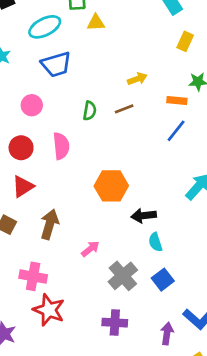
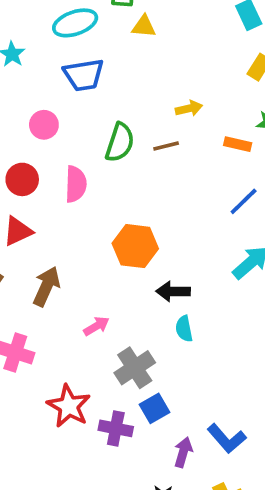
green semicircle: (90, 111) -> (120, 142), size x1.5
blue line: (176, 131) -> (244, 201), moved
blue square: (163, 280) -> (155, 408), moved
red star: (49, 310) -> (69, 406), moved

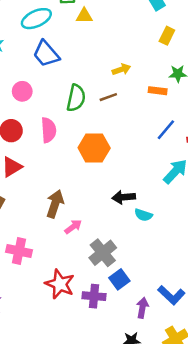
blue trapezoid: (84, 75) -> (46, 54), turned 64
orange hexagon: (135, 246) -> (94, 148), moved
brown arrow: (46, 286) -> (55, 204), moved
cyan semicircle: (184, 329) -> (143, 215), moved, turned -54

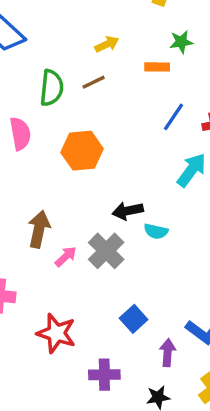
gray cross: (103, 253) -> (106, 251), moved
purple cross: (94, 296) -> (104, 375), moved

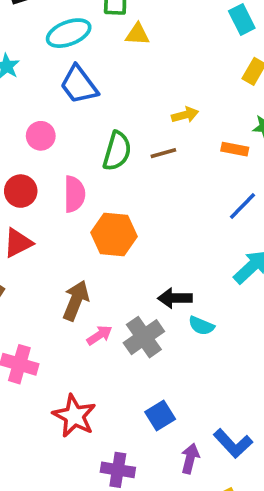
orange hexagon: (82, 151) -> (114, 235), moved

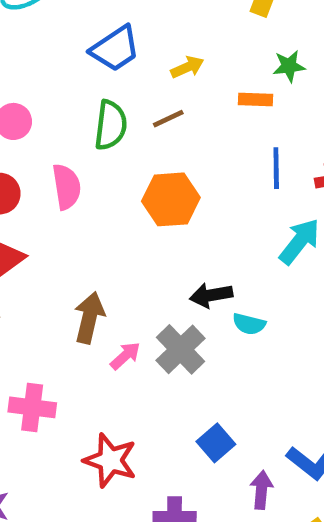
blue trapezoid: (79, 85) -> (115, 49), moved, turned -78
blue line: (242, 206) -> (276, 168), turned -36
orange hexagon: (114, 235) -> (171, 199), moved

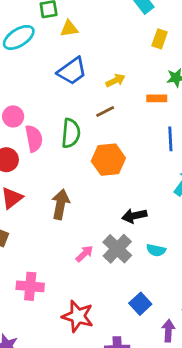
green semicircle: (111, 125) -> (71, 133), moved
pink semicircle: (66, 187) -> (34, 139), moved
brown arrow: (89, 318) -> (60, 204), moved
cyan semicircle: (249, 324) -> (156, 250), moved

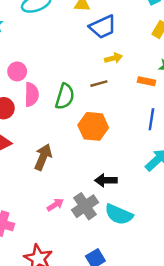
blue trapezoid: (72, 71) -> (103, 27), moved
cyan semicircle: (156, 250) -> (119, 214), size x1.6

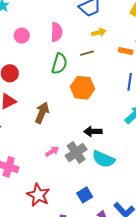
pink circle: (17, 71) -> (22, 36), moved
pink semicircle: (31, 95) -> (56, 32), moved

